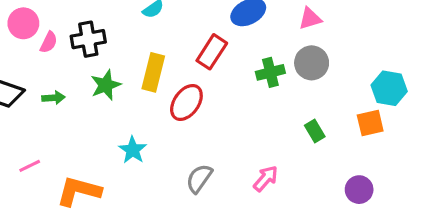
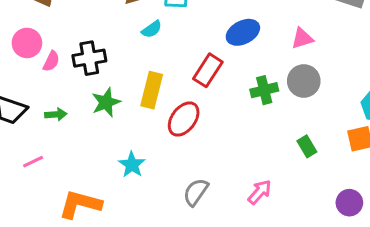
pink line: (30, 166) -> (33, 162), moved

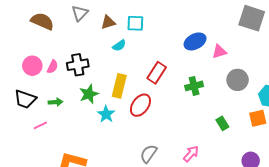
blue ellipse: (243, 32) -> (195, 41), moved
pink circle: (27, 43) -> (32, 66), moved
gray circle: (304, 81) -> (238, 80), moved
pink line: (33, 162) -> (40, 125), moved
cyan star: (132, 165) -> (106, 114), moved

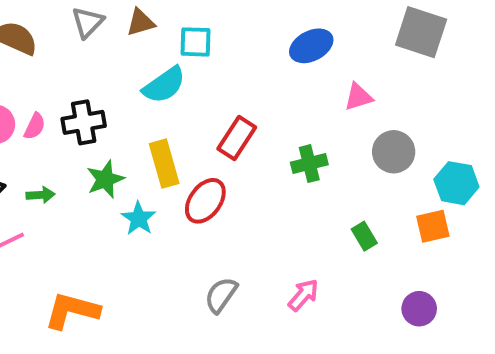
brown triangle: (108, 22) -> (141, 22), moved
blue ellipse: (195, 41) -> (311, 46), moved
cyan semicircle: (119, 46) -> (164, 85), size x1.6
yellow rectangle: (119, 86) -> (164, 164), turned -30

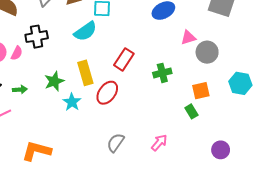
black cross: (84, 122) -> (37, 37), moved
gray circle: (394, 152) -> (207, 52), moved
orange square: (433, 226) -> (201, 91), moved

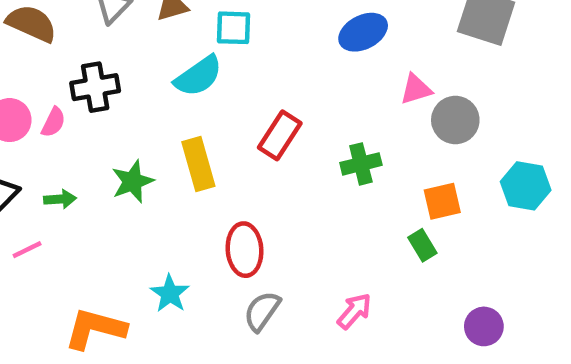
red ellipse: (107, 93) -> (244, 250), moved, turned -40
cyan star: (72, 102) -> (170, 294), moved

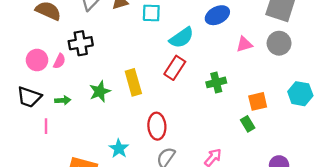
cyan semicircle: (198, 76) -> (182, 38), moved
gray circle: (455, 120) -> (279, 43), moved
pink line: (27, 250) -> (46, 126), turned -64

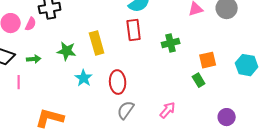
red rectangle: (175, 68) -> (134, 30), turned -40
green star: (100, 91) -> (67, 51), turned 30
cyan hexagon: (300, 94) -> (247, 65), moved
cyan star: (119, 149) -> (84, 78), moved

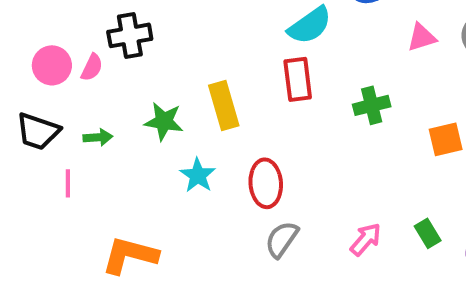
green rectangle: (199, 80) -> (428, 233), moved

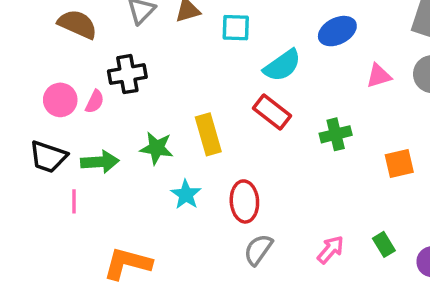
red rectangle: (298, 79) -> (272, 112), turned -45
green arrow: (98, 137) -> (100, 162), size x1.5

